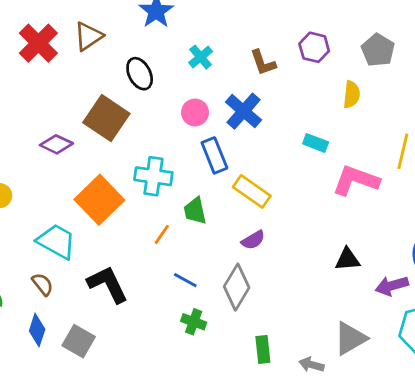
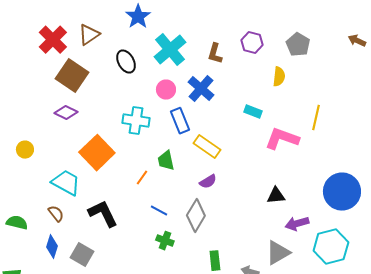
cyan cross: (201, 57) -> (170, 50), size x1.8
brown L-shape: (263, 63) -> (215, 54), turned 35
brown square: (106, 118) -> (72, 76), moved
cyan cross: (153, 176) -> (136, 121), moved
purple arrow: (392, 286) -> (297, 224), moved

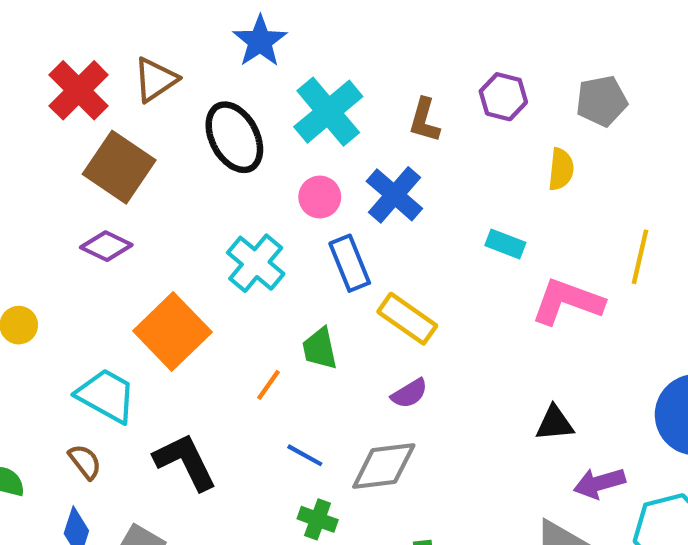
gray pentagon: (298, 45) -> (602, 101), turned 30
black ellipse: (126, 62) -> (234, 137), size x1.4
cyan cross: (136, 121) -> (256, 263), turned 32
gray diamond: (196, 216) -> (384, 466), turned 52

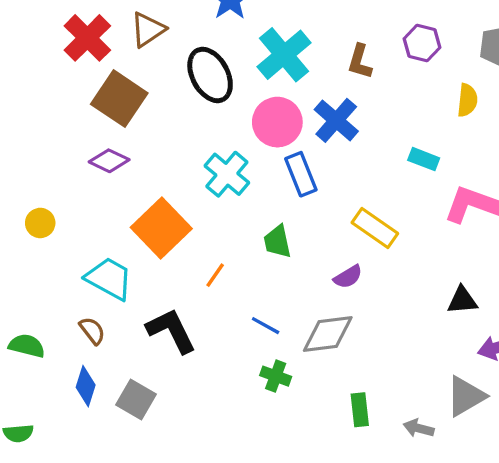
pink circle: (320, 197) -> (277, 122), size x1.5
yellow rectangle: (407, 319) -> (375, 228), moved
orange line: (269, 385) -> (215, 275), moved

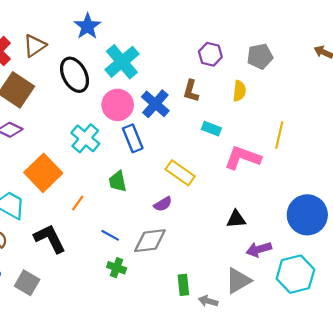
brown L-shape: (360, 62) -> (191, 91), moved
green rectangle: (360, 410) -> (183, 285), moved

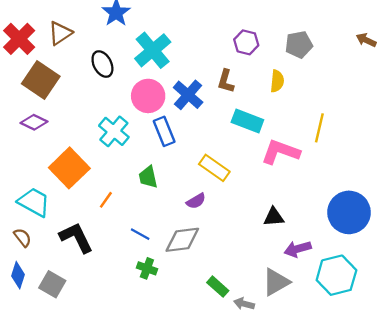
black ellipse: (75, 75) -> (102, 64), size x0.7
cyan rectangle: (211, 129) -> (247, 121), size x1.5
green rectangle: (183, 285) -> (218, 287), turned -42

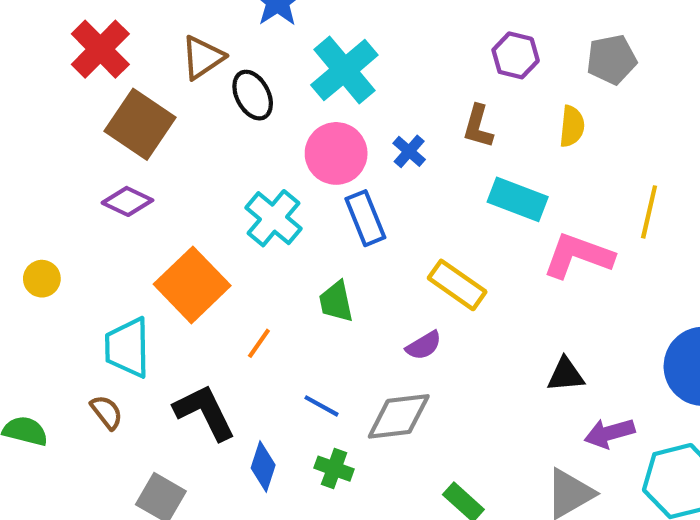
brown triangle: (60, 33) -> (203, 57), moved
blue cross: (188, 95) -> (409, 151), size x0.6
cyan trapezoid: (34, 202) -> (127, 348), turned -120
blue diamond: (18, 275) -> (263, 466), moved

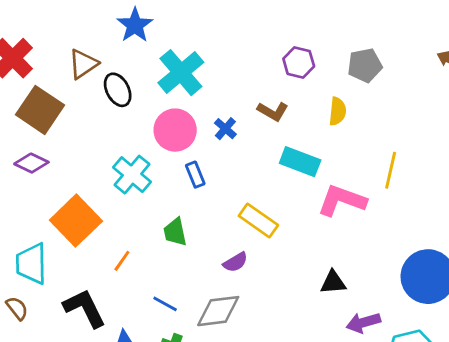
brown L-shape: (478, 126) -> (273, 111), turned -76
blue rectangle: (365, 218) -> (195, 175), size x0.7

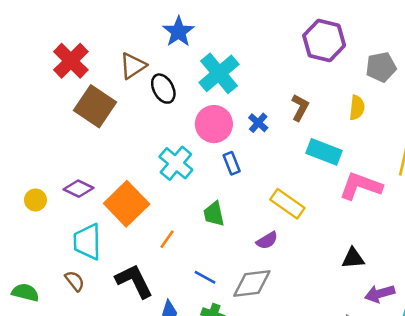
purple hexagon: (299, 62) -> (324, 41), moved, size x1.5
brown L-shape: (273, 111) -> (300, 108), turned -92
purple diamond: (31, 163) -> (78, 189), moved

